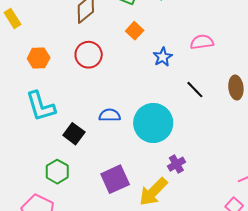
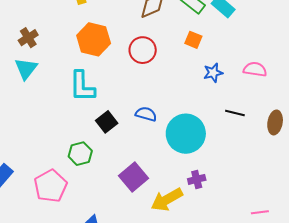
orange square: (135, 31) -> (193, 40), turned -36
orange hexagon: (39, 58) -> (94, 39), size x1.5
black line: (195, 90) -> (235, 113), turned -48
purple square: (115, 179) -> (133, 177), turned -32

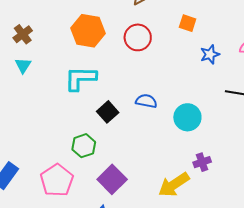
cyan triangle: (26, 69) -> (23, 65), size x0.7
cyan L-shape: (82, 86) -> (80, 78), turned 96
cyan circle: (186, 134) -> (187, 117), size x0.7
purple square: (133, 177) -> (112, 179), moved

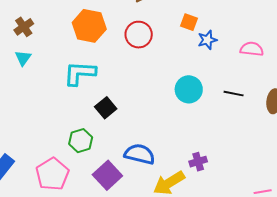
blue star: (210, 54) -> (207, 40), moved
blue semicircle: (146, 101) -> (140, 154), moved, size x1.4
cyan circle: (187, 117) -> (189, 89), moved

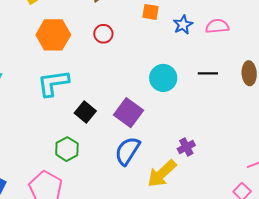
red circle: (139, 35) -> (103, 34), size x0.7
blue star: (207, 40) -> (183, 25), moved
blue semicircle: (140, 154) -> (127, 151), turned -60
purple square: (107, 175) -> (129, 113), moved

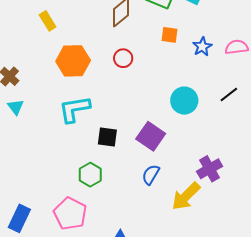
black line: (208, 73) -> (229, 95), turned -36
black square: (85, 112) -> (107, 137), turned -30
purple cross: (186, 147) -> (210, 169), size x1.4
blue semicircle: (127, 151) -> (151, 175), size x0.7

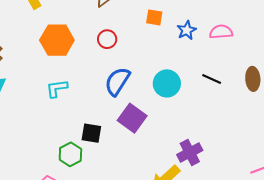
black line: (229, 95) -> (212, 79), turned 60
cyan L-shape: (74, 109) -> (57, 88), size x0.7
black square: (107, 137) -> (91, 133), moved
blue semicircle: (151, 175) -> (117, 81), moved, size x1.4

